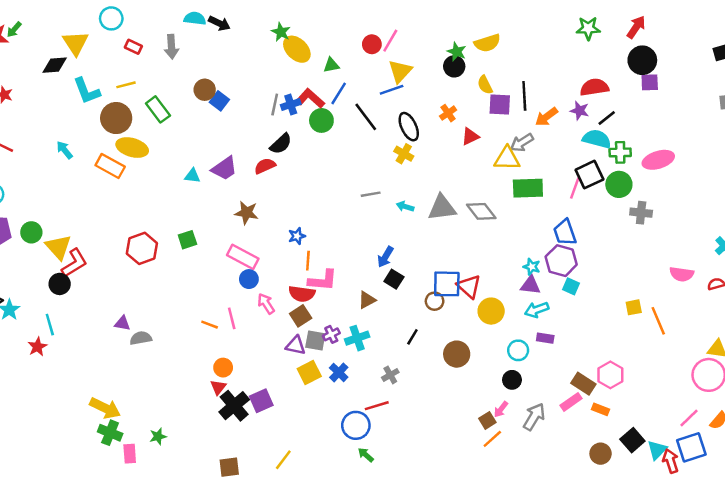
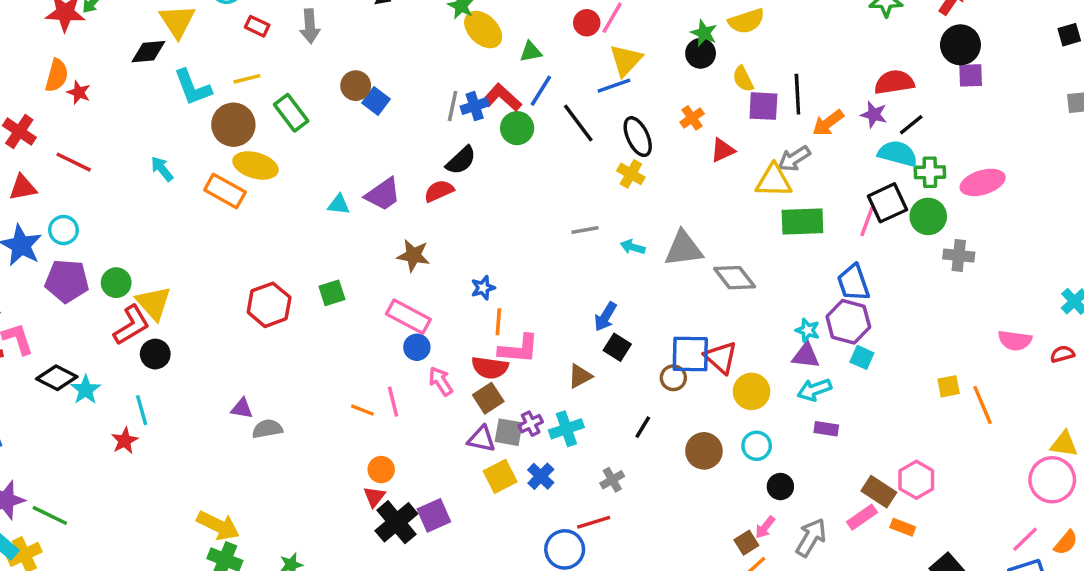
gray diamond: (481, 211) -> (735, 278), moved
red L-shape: (74, 263) -> (131, 325), moved
cyan circle: (518, 350) -> (757, 446), moved

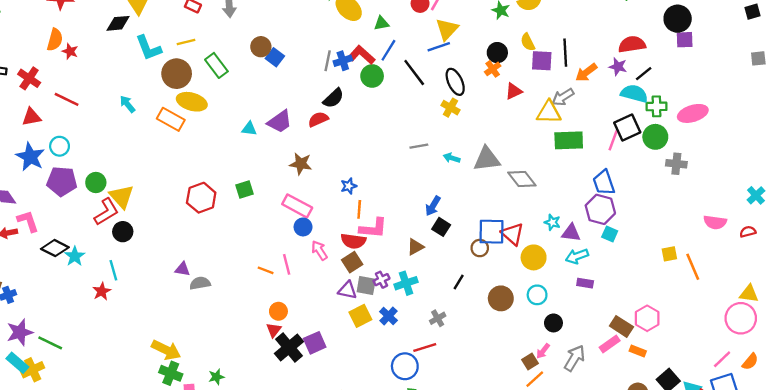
black circle: (701, 53) -> (497, 53), moved
cyan star: (808, 330) -> (552, 222), moved

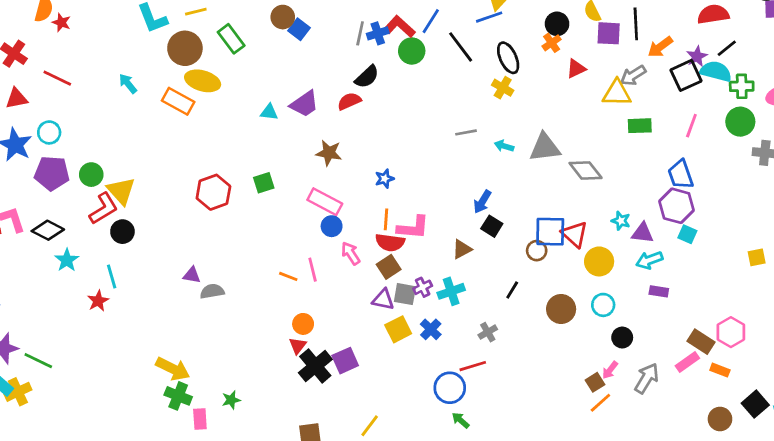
purple star: (618, 67) -> (697, 56), moved, turned 30
black square: (627, 127) -> (686, 75), moved
green rectangle: (569, 140) -> (640, 126), size x0.7
orange line: (359, 209) -> (386, 219), moved
black diamond: (55, 248) -> (48, 230), moved

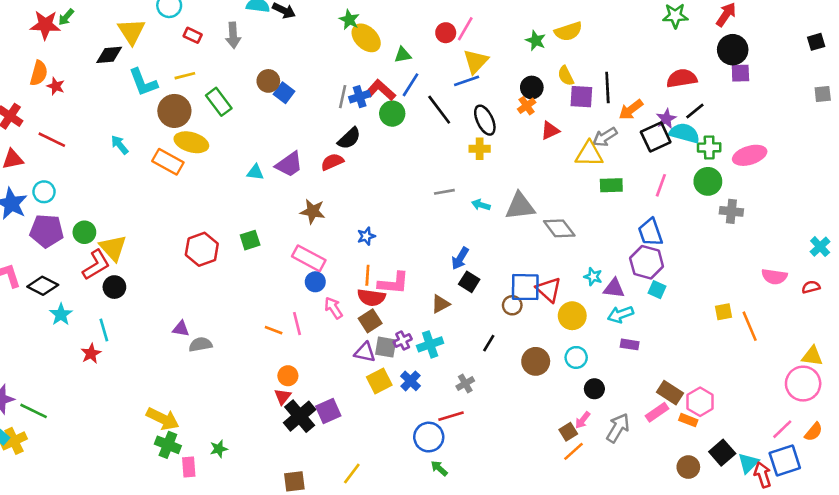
yellow cross: (503, 88) -> (480, 149), turned -30
pink hexagon: (731, 332) -> (700, 402), moved

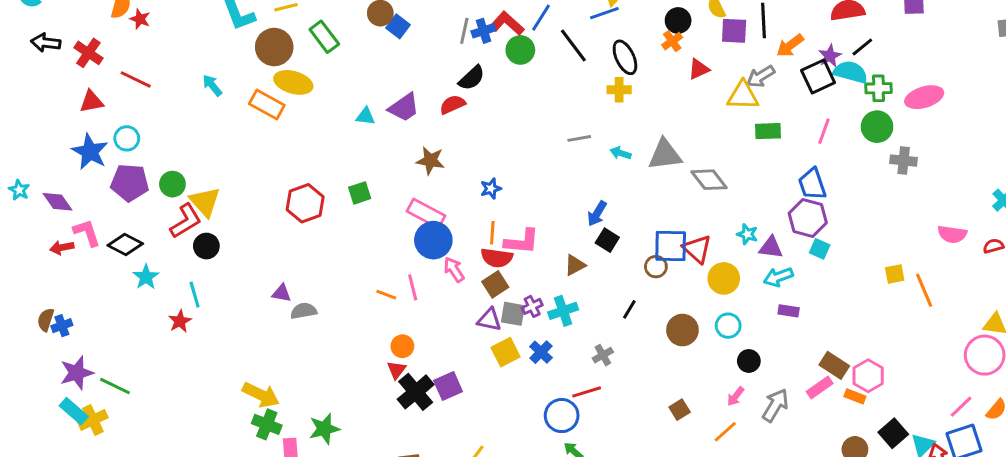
blue circle: (315, 282) -> (433, 240), size x1.6
brown square: (568, 432) -> (680, 410), moved
green star: (219, 449) -> (324, 429), size x1.5

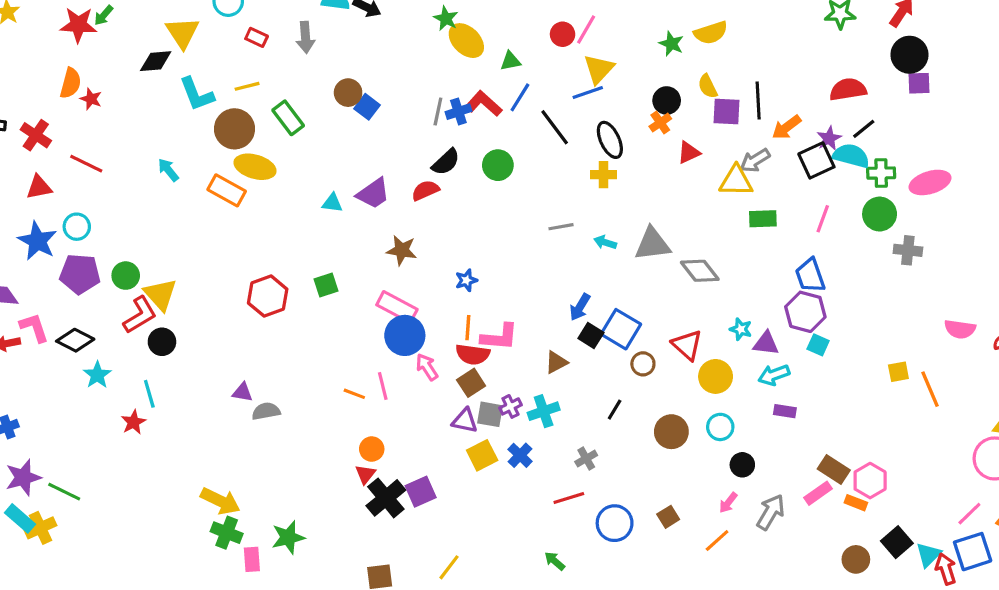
green circle: (520, 50) -> (498, 165), moved
blue square: (671, 246) -> (621, 329), moved, turned 30
blue circle: (562, 416) -> (615, 523), moved

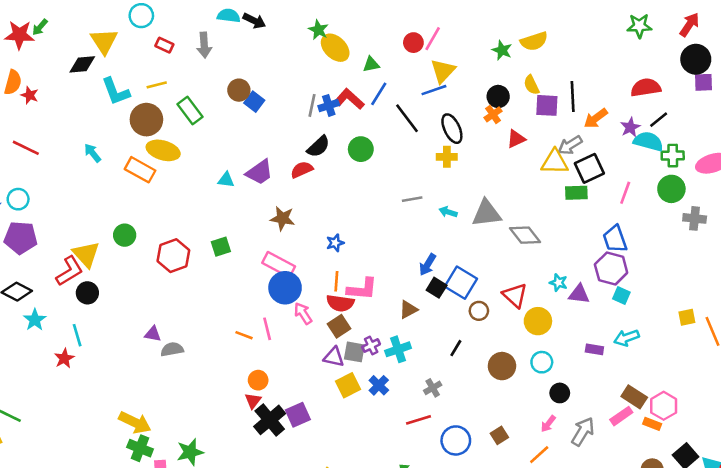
black square: (816, 160) -> (589, 168), moved
green circle: (126, 276) -> (125, 235), moved
cyan arrow: (774, 375) -> (627, 338), moved

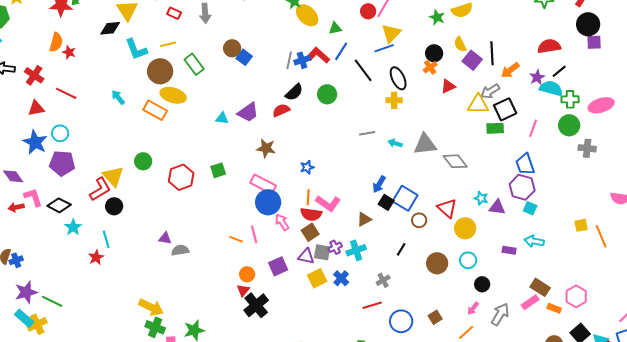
purple square: (547, 105) -> (472, 60), turned 36
pink L-shape: (362, 289) -> (328, 203), turned 30
cyan arrow: (627, 338) -> (534, 241), turned 30
pink hexagon: (664, 406) -> (576, 296), moved
purple square: (298, 415) -> (278, 266), moved

